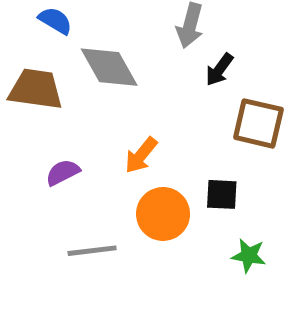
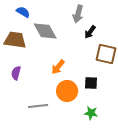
purple semicircle: (63, 172) -> (16, 73), moved, turned -48
green star: (249, 256) -> (91, 113), moved

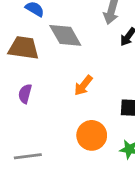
orange circle: (67, 91) -> (92, 135), moved
gray line: (38, 106) -> (28, 156), moved

